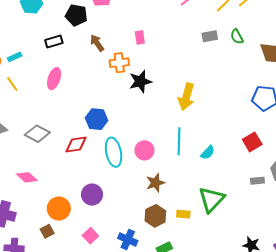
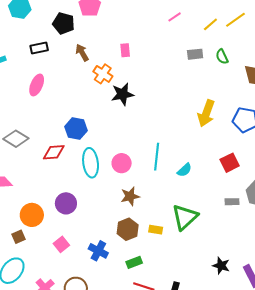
orange cross: (119, 63) -> (103, 74), turned 36
yellow arrow: (186, 97) -> (206, 113), moved

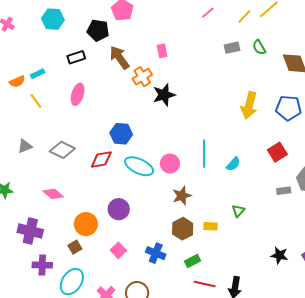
brown arrow: (82, 53) -> (119, 58), size x1.4
orange cross: (103, 74) -> (142, 77), turned 30
cyan ellipse: (91, 163) -> (139, 166), turned -52
green triangle: (185, 217) -> (238, 211), size x0.5

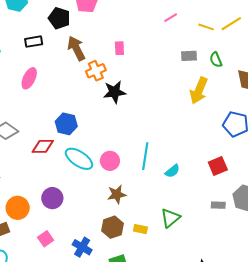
yellow line: (244, 16) -> (206, 27), turned 56
yellow arrow: (249, 105) -> (199, 91), moved
green triangle: (238, 211) -> (170, 218), size x1.5

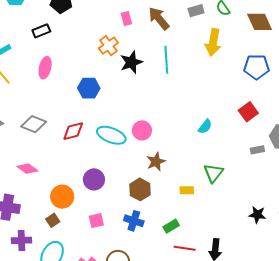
brown arrow: (76, 48) -> (159, 18), moved
blue hexagon: (66, 124) -> (89, 88), moved
cyan line: (145, 156) -> (166, 60), moved
brown hexagon: (113, 227) -> (140, 189), moved
pink square: (46, 239) -> (96, 221), turned 35

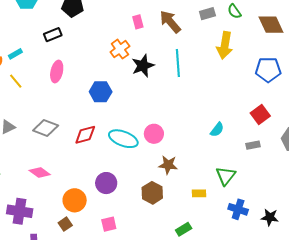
gray rectangle: (257, 150) -> (253, 145), moved
brown star: (156, 162) -> (168, 165), turned 30
blue cross: (134, 221) -> (238, 209), moved

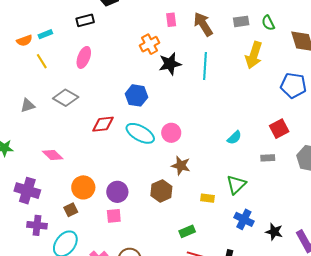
blue hexagon: (101, 92) -> (137, 95), moved
gray diamond: (46, 128) -> (66, 98), moved
purple circle: (106, 183) -> (117, 192), moved

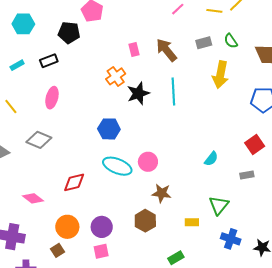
cyan rectangle: (45, 34) -> (17, 65), moved
red diamond: (103, 124) -> (74, 182), moved

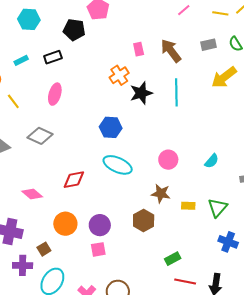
yellow arrow: (220, 75) -> (224, 77), turned 40
pink circle: (148, 162) -> (168, 160), moved
yellow rectangle: (192, 222) -> (188, 206), moved
brown square: (58, 250) -> (44, 249), moved

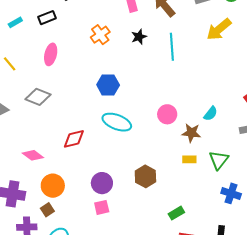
orange cross: (119, 75) -> (100, 35), moved
black star: (141, 93) -> (139, 37), moved, size x0.7
brown star: (161, 194) -> (191, 133), moved
orange circle: (65, 224) -> (53, 186), moved

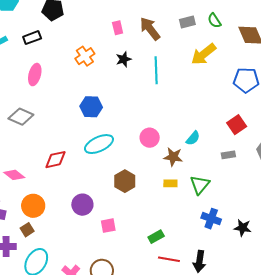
cyan ellipse: (117, 122) -> (99, 144), turned -48
brown hexagon: (145, 176) -> (125, 181), moved
pink square: (102, 207) -> (108, 226), moved

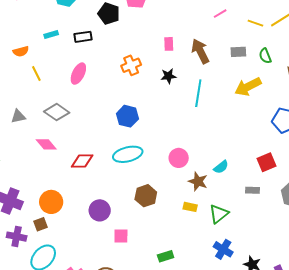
pink diamond: (14, 175) -> (46, 144), moved

